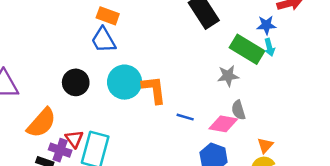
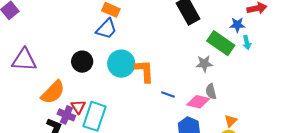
blue trapezoid: (103, 40) -> (106, 29), turned -110
cyan arrow: (269, 47) -> (247, 43), moved

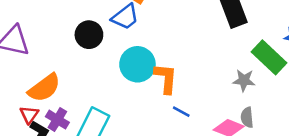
black circle: (82, 62) -> (89, 35), moved
blue line: (168, 94) -> (181, 112), moved
red triangle: (78, 107) -> (29, 115), moved

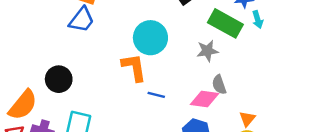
black circle: (89, 35) -> (59, 79), moved
cyan circle: (137, 64) -> (150, 38), moved

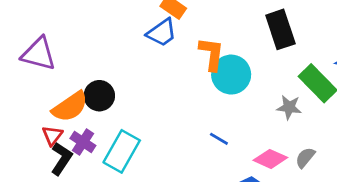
orange L-shape: (134, 67) -> (212, 54), moved
black circle: (59, 79) -> (99, 96), moved
gray semicircle: (219, 85) -> (305, 158), moved, turned 42

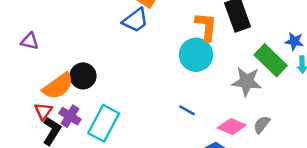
purple triangle: (39, 54) -> (30, 41), size x0.6
orange L-shape: (212, 54) -> (206, 26), moved
gray star: (289, 107) -> (247, 82), size x1.4

